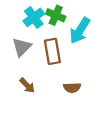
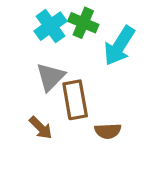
gray triangle: (22, 47) -> (50, 77), moved
brown rectangle: (52, 51) -> (75, 100), moved

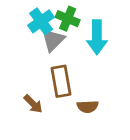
cyan arrow: (119, 46) -> (97, 37), turned -32
gray triangle: (50, 77) -> (53, 40), moved

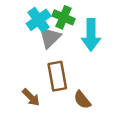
brown semicircle: (88, 107) -> (82, 100), turned 54

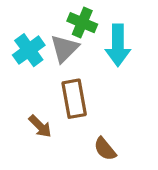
cyan cross: (39, 20) -> (29, 50), moved
brown semicircle: (82, 100) -> (105, 149), moved

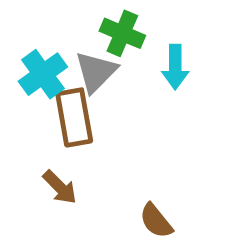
cyan arrow: (118, 45) -> (175, 67), size x0.7
brown rectangle: (74, 99) -> (74, 117), moved

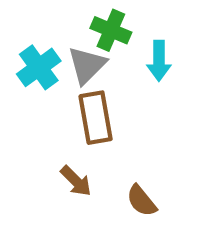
brown rectangle: (74, 117) -> (96, 118), moved
brown arrow: (60, 187) -> (76, 181), moved

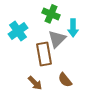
gray triangle: (87, 65) -> (57, 39), moved
brown semicircle: (141, 201) -> (65, 80), moved

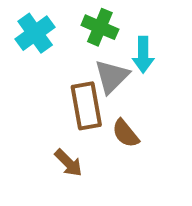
cyan cross: (18, 31) -> (35, 33), moved
brown semicircle: (65, 80) -> (125, 133), moved

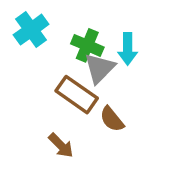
green cross: (100, 27) -> (87, 45), moved
brown rectangle: (86, 106) -> (77, 95), turned -45

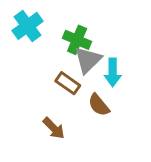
cyan arrow: (128, 49) -> (113, 72), moved
brown rectangle: (77, 95) -> (68, 83), size x0.7

